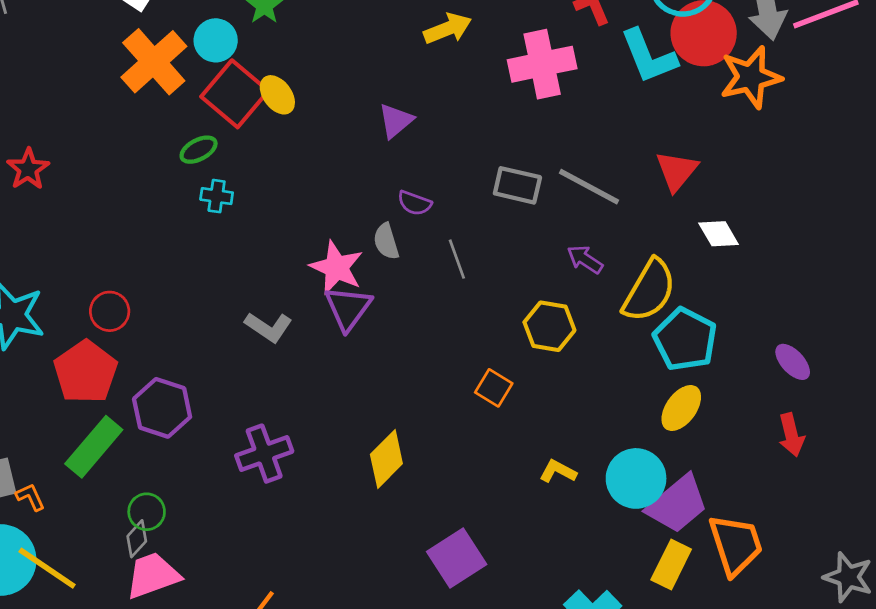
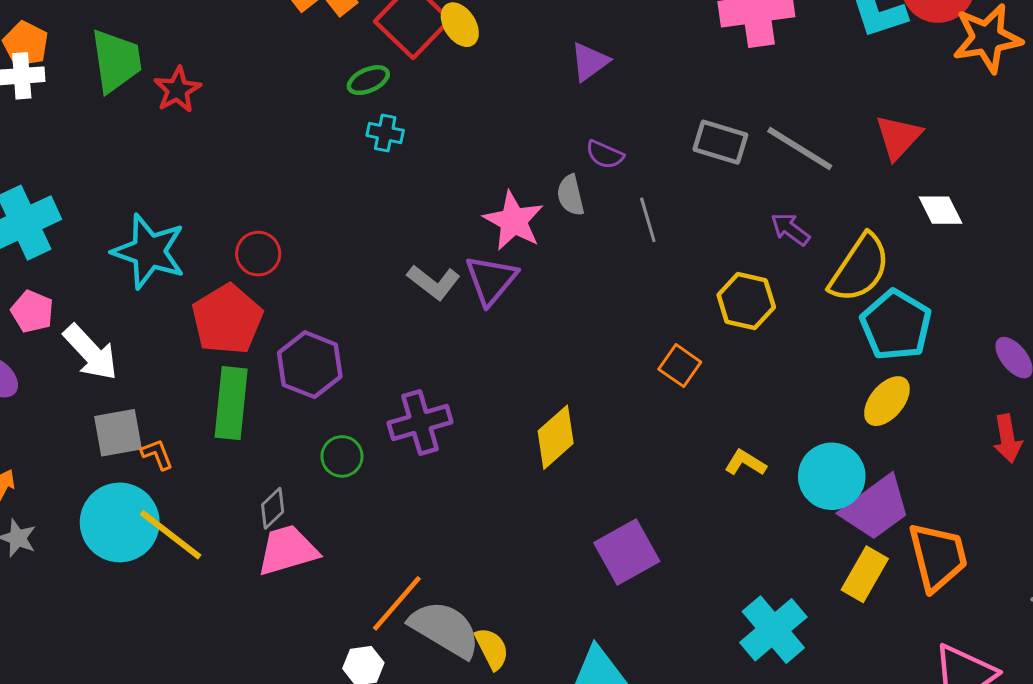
purple triangle: (348, 308) -> (491, 280), moved
green rectangle: (94, 447) -> (231, 403), turned -38
green circle: (147, 512) -> (342, 456), moved

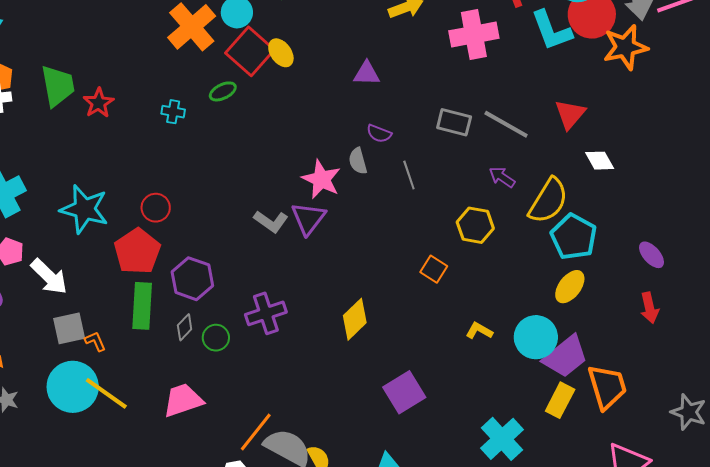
purple triangle: (590, 62) -> (367, 73), turned 40
cyan cross: (385, 133) -> (173, 112), moved
gray diamond: (273, 508) -> (185, 327), moved

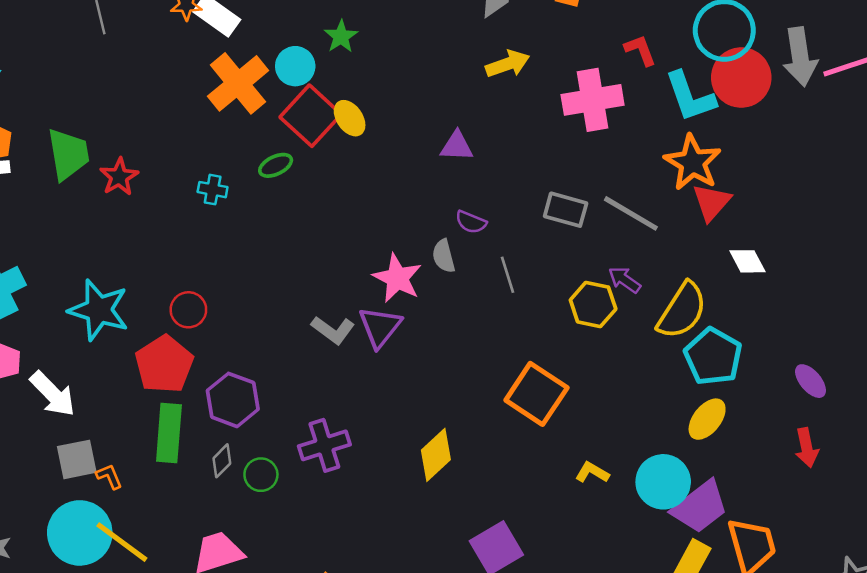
orange star: (625, 47) -> (693, 163), moved, turned -30
yellow hexagon: (475, 225) -> (593, 305), moved
orange square: (434, 269) -> (536, 394), size x1.8

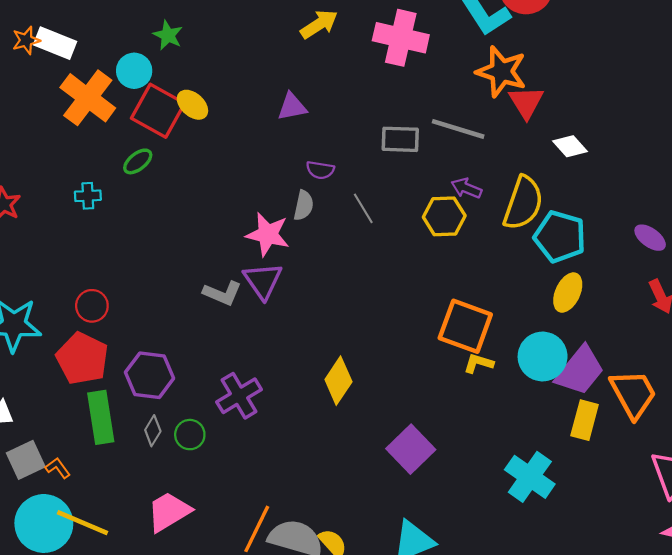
pink cross: (593, 100) -> (401, 38), turned 36
gray semicircle: (444, 256) -> (304, 205), turned -140
orange square: (536, 394) -> (465, 326), moved

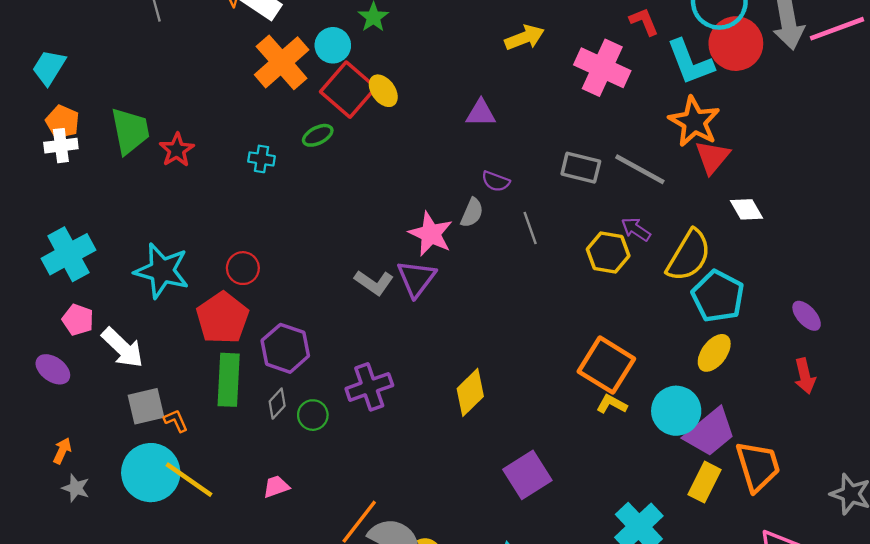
pink trapezoid: (169, 512) -> (276, 487), size x0.6

